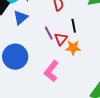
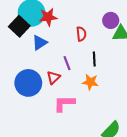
red triangle: (61, 39) -> (54, 77), moved
pink L-shape: (51, 71) -> (64, 103), turned 45

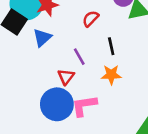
red semicircle: (81, 34) -> (91, 19), turned -120
blue circle: (28, 83) -> (57, 104), moved

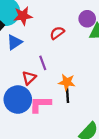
black line: (111, 46) -> (68, 95), moved

